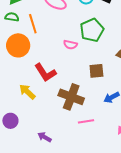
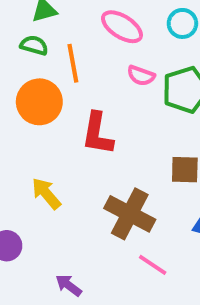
pink semicircle: (70, 45) -> (141, 76), moved
red L-shape: (45, 73) -> (97, 134), moved, turned 35
pink line: (86, 121) -> (153, 265), turned 35

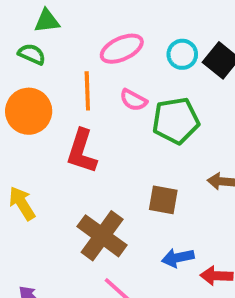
pink ellipse: (122, 27) -> (122, 49), turned -66
orange line: (73, 63) -> (87, 91), moved

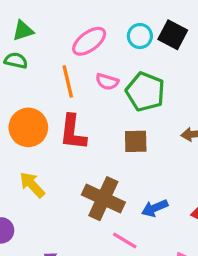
orange circle: (29, 111) -> (28, 127), moved
green pentagon: (176, 121) -> (145, 92), turned -30
brown square: (163, 200) -> (136, 141), moved
blue arrow: (178, 258) -> (155, 208), moved

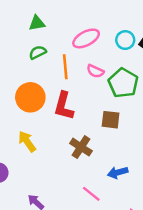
green semicircle: (16, 61) -> (38, 52), moved, turned -48
brown cross: (103, 199) -> (81, 147), moved, size x0.7

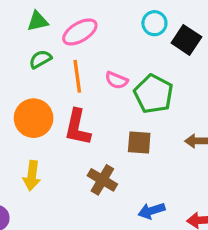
pink ellipse: (86, 38) -> (80, 32), moved
cyan circle: (125, 40) -> (154, 23), moved
yellow arrow: (27, 141) -> (32, 176), turned -135

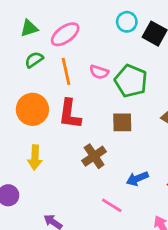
brown cross: (102, 180) -> (94, 156), turned 30

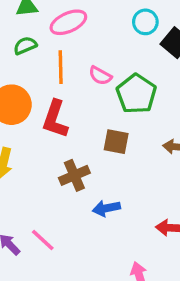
blue arrow: (137, 179) -> (106, 208), moved
pink line: (112, 205) -> (43, 240), moved

